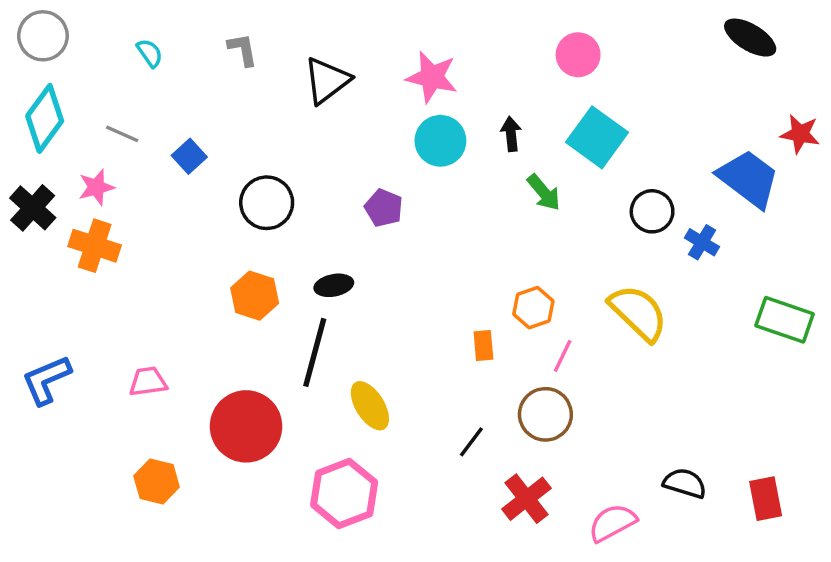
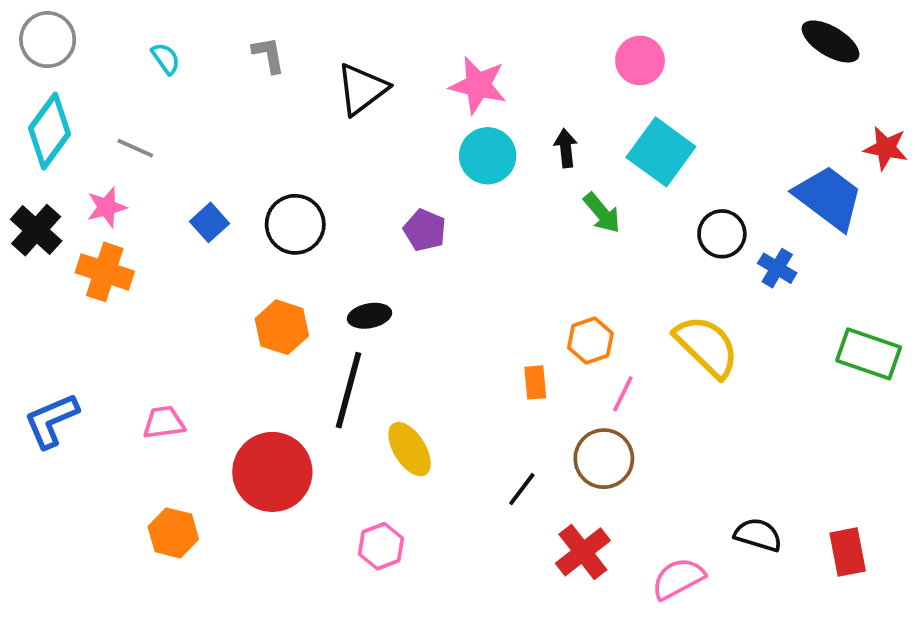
blue square: (189, 156) -> (210, 222), moved
pink hexagon: (344, 493) -> (381, 546), size x0.6

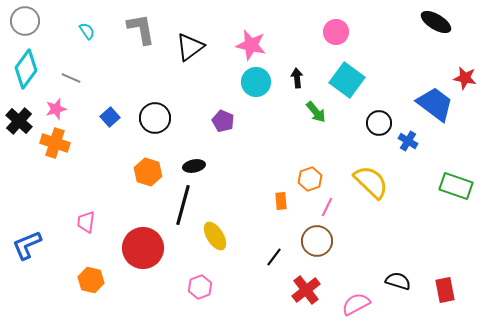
gray L-shape: (269, 55) -> (141, 29), size x1.6
blue L-shape: (51, 421) -> (27, 245), moved
pink trapezoid: (164, 422) -> (86, 222), turned -75

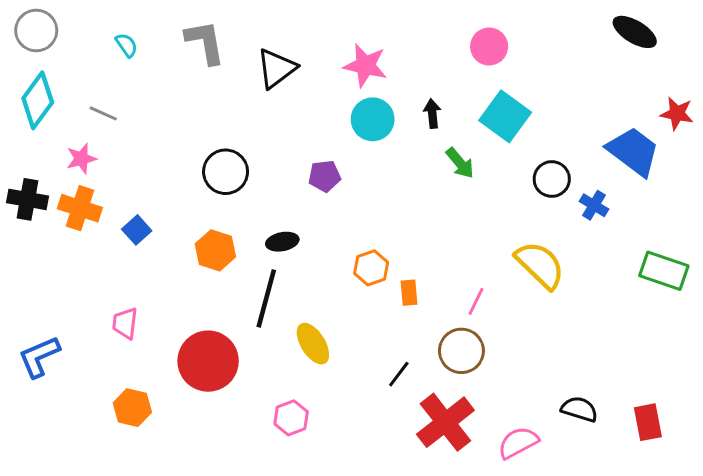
blue square: (110, 117) -> (137, 230), moved
black cross: (19, 121) -> (27, 199), moved, turned -32
purple pentagon: (223, 121) -> (325, 176), turned -30
orange hexagon: (310, 179) -> (371, 268), moved
red cross: (306, 290) -> (445, 422), size x1.4

